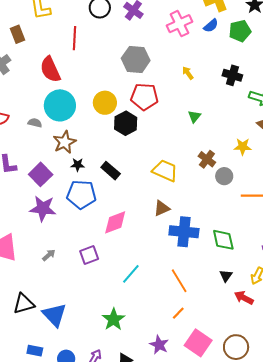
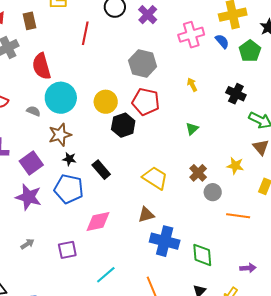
blue semicircle: (211, 26) -> (222, 41), turned -98
green pentagon: (240, 31) -> (250, 51), turned -30
red semicircle: (50, 69) -> (41, 66), moved

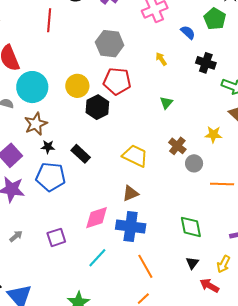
blue semicircle: (222, 41) -> (188, 32), moved
pink diamond: (98, 222) -> (97, 218), moved
blue cross: (165, 241) -> (131, 227), moved

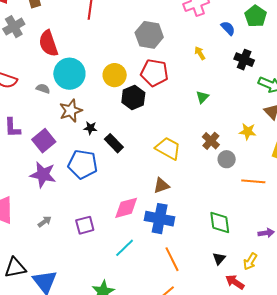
black star: (48, 147) -> (90, 128), moved

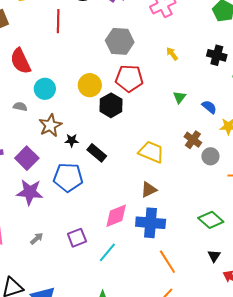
blue semicircle: (228, 28) -> (209, 107), moved
cyan circle: (69, 74) -> (45, 89), size x0.7
green diamond: (220, 223) -> (211, 220), turned -35
cyan line: (125, 248) -> (107, 252), moved

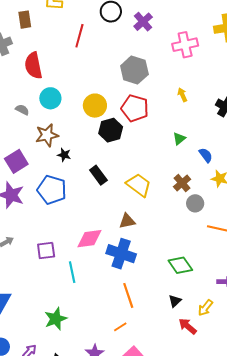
black rectangle: (97, 153) -> (98, 175), moved
cyan line: (107, 252) -> (72, 272), turned -65

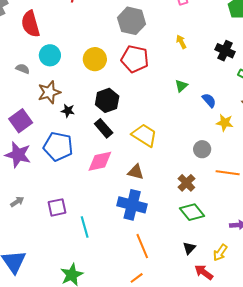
black hexagon: (111, 130) -> (107, 100), moved
brown cross: (182, 183) -> (186, 183), moved
brown triangle: (127, 221) -> (136, 172), turned 30
pink diamond: (89, 239) -> (100, 161), moved

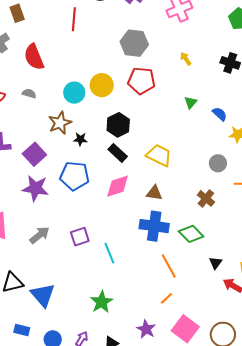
cyan circle: (50, 55) -> (74, 93), moved
gray semicircle: (23, 69) -> (29, 93), moved
gray arrow: (17, 202) -> (40, 235), size x1.5
green diamond: (192, 212) -> (191, 234), moved

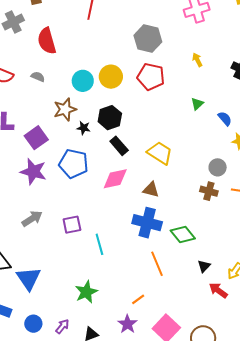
black hexagon: (118, 125) -> (110, 118), moved
brown cross: (206, 198) -> (209, 191), moved, turned -30
orange line: (167, 298) -> (138, 299), moved

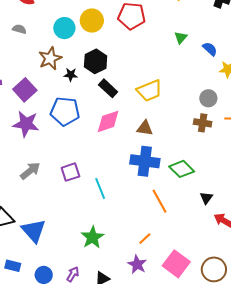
yellow trapezoid: (160, 153) -> (149, 91), turned 132

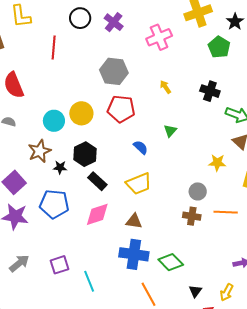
blue semicircle: (210, 49) -> (141, 147), moved

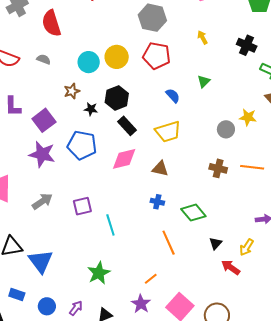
brown star: (40, 151) -> (72, 91), size x0.7
gray circle: (198, 191) -> (226, 129), moved
blue cross: (134, 254) -> (157, 202), size x0.5

